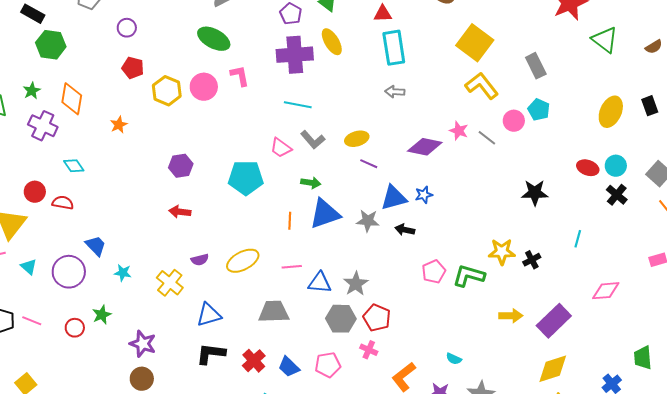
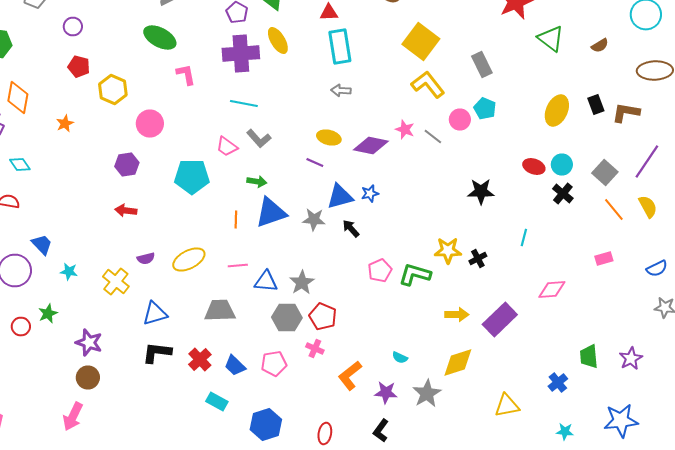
pink circle: (204, 87) -> (150, 124), moved
yellow ellipse: (357, 139) -> (329, 138), moved, turned 30
black arrow: (405, 230) -> (351, 228), turned 36
yellow diamond: (553, 369) -> (458, 362), moved

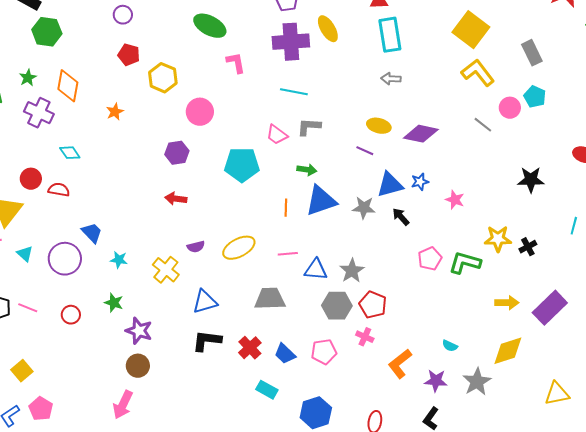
pink star: (405, 130) -> (455, 200), moved
gray L-shape: (259, 138) -> (309, 127), turned 135
green star: (48, 314) -> (114, 303), moved, turned -30

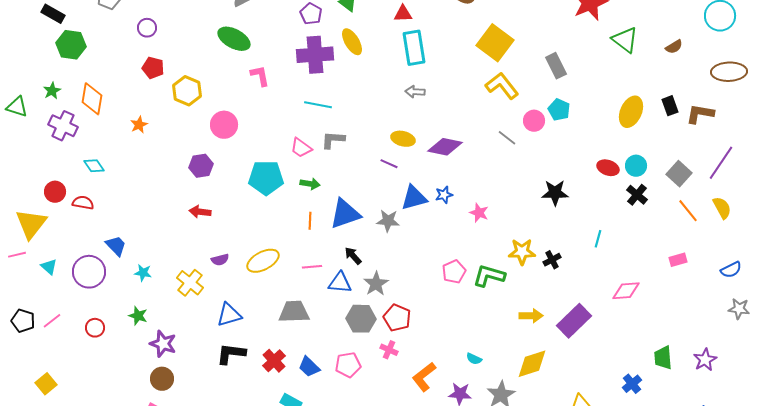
green arrow: (307, 170) -> (310, 184), moved
black arrow: (401, 217) -> (353, 256), moved
pink line: (28, 308) -> (52, 321), turned -60

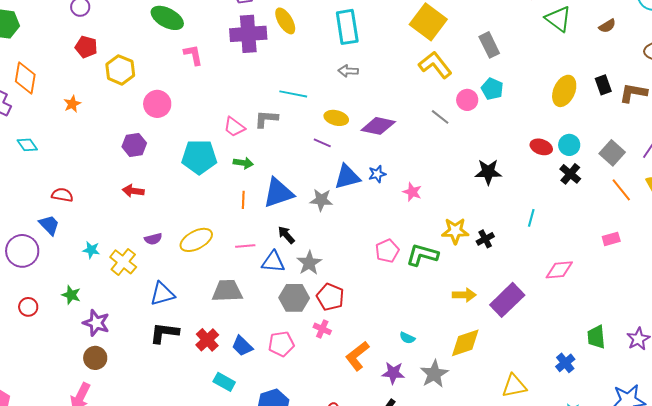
cyan line: (318, 105) -> (293, 94), moved
red semicircle: (83, 203) -> (62, 195), moved
cyan star: (143, 273) -> (91, 250), moved

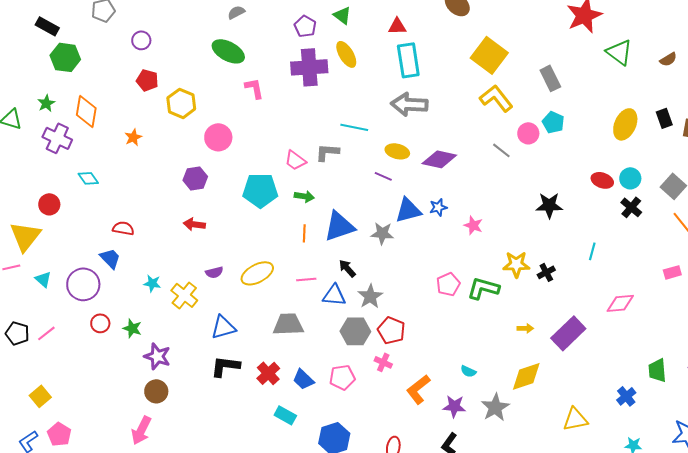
gray arrow: (348, 71) -> (409, 104), size x1.8
yellow arrow: (464, 295) -> (525, 328), size x0.7
red circle: (28, 307) -> (100, 323), moved

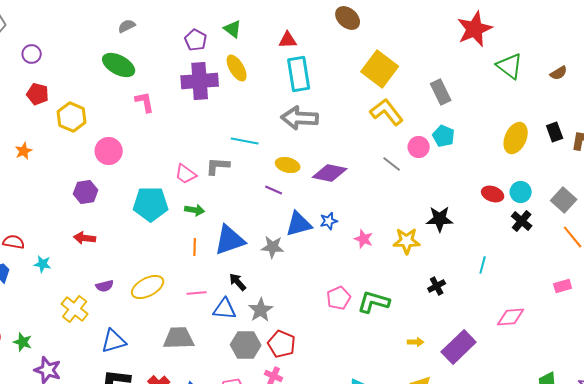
yellow star: (516, 264) -> (407, 241), moved
cyan star: (152, 283) -> (43, 264), moved

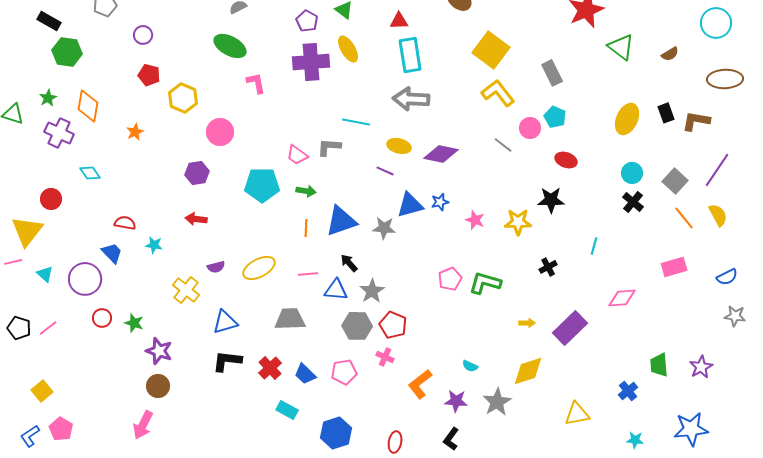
red ellipse: (493, 194) -> (566, 160), moved
pink rectangle: (563, 286) -> (674, 267), size x1.4

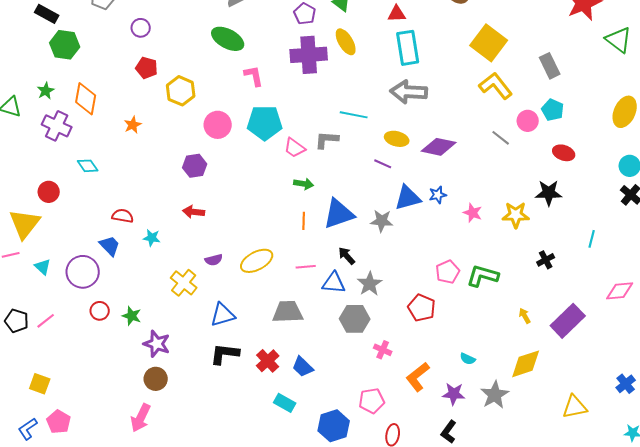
cyan pentagon: (262, 185) -> (265, 123), moved
yellow arrow: (527, 323) -> (525, 316), turned -119
red pentagon: (393, 325) -> (422, 308), moved
pink pentagon: (344, 372) -> (372, 401), moved
yellow square: (42, 391) -> (40, 384), turned -30

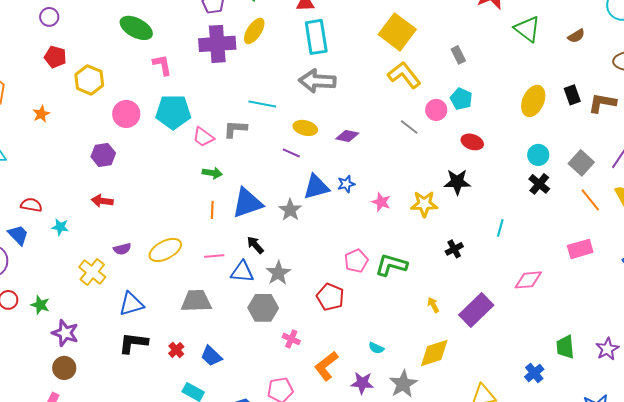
yellow ellipse: (346, 42) -> (254, 31), turned 64
gray rectangle: (550, 66) -> (458, 55), size x0.7
purple diamond: (439, 147) -> (347, 136), size x0.7
gray star: (382, 221) -> (290, 210), turned 30
red cross: (268, 361) -> (176, 350), size x0.7

